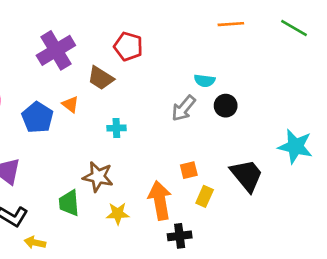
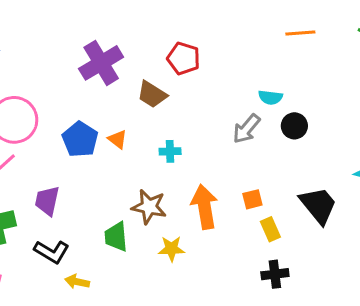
orange triangle: (70, 104) -> (118, 139), moved
yellow rectangle: (205, 196) -> (270, 229), turned -48
orange arrow: (160, 200) -> (204, 207), moved
black cross: (180, 236) -> (275, 274), moved

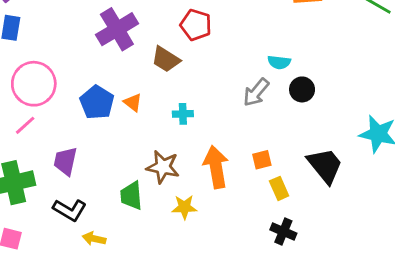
black cross: (275, 274) -> (283, 231), turned 30

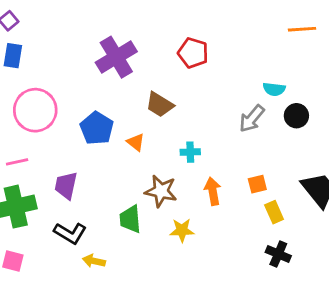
brown trapezoid: (166, 59) -> (160, 105), moved
orange triangle: (133, 102) -> (136, 142), moved
cyan cross: (183, 114) -> (190, 152), moved
pink line: (25, 125) -> (17, 162), moved, turned 30
orange arrow: (216, 167) -> (213, 191), size x0.7

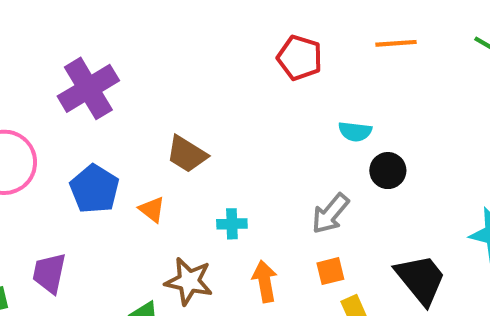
red pentagon: (193, 53) -> (300, 58), moved
purple cross: (116, 57) -> (88, 88), moved
gray arrow: (252, 119) -> (330, 214), moved

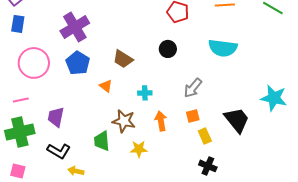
cyan semicircle: (355, 132) -> (223, 48), moved, size x1.8
black circle: (388, 171) -> (168, 49), moved
blue pentagon: (94, 189) -> (78, 63), moved

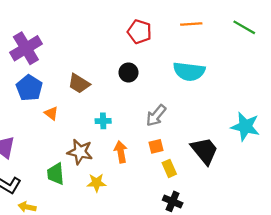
orange triangle: (106, 86) -> (51, 113), moved

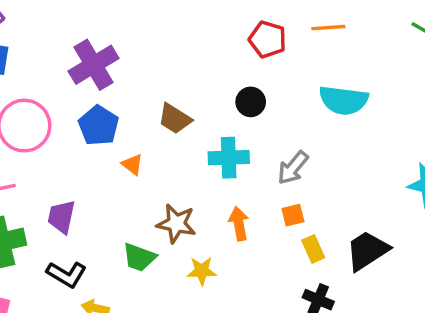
orange line: (191, 24) -> (328, 28), moved
cyan cross: (103, 121) -> (229, 158), moved, size x1.6
black trapezoid: (205, 151) -> (367, 251), moved, turned -84
green trapezoid: (56, 174) -> (139, 257), turned -65

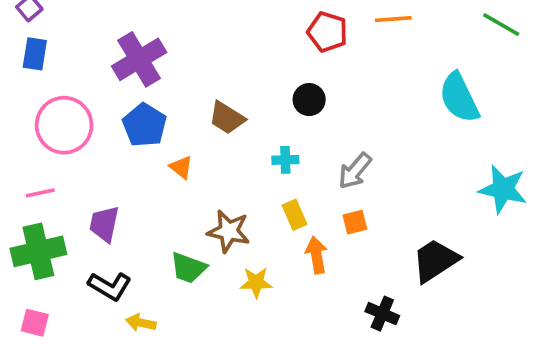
cyan semicircle: (344, 100) -> (459, 98), moved, turned 57
cyan cross: (229, 158) -> (285, 160), size x0.6
orange arrow: (239, 224) -> (316, 255), moved
yellow rectangle: (313, 249) -> (294, 215), moved

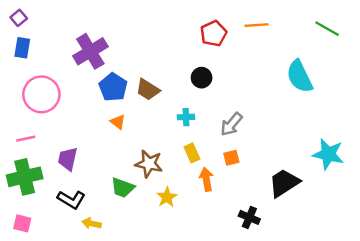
red pentagon: (327, 32) -> (213, 33), turned 30
blue pentagon: (145, 125) -> (113, 87), moved
cyan star: (503, 189) -> (328, 154), moved
yellow star: (256, 282) -> (167, 197), turned -30

